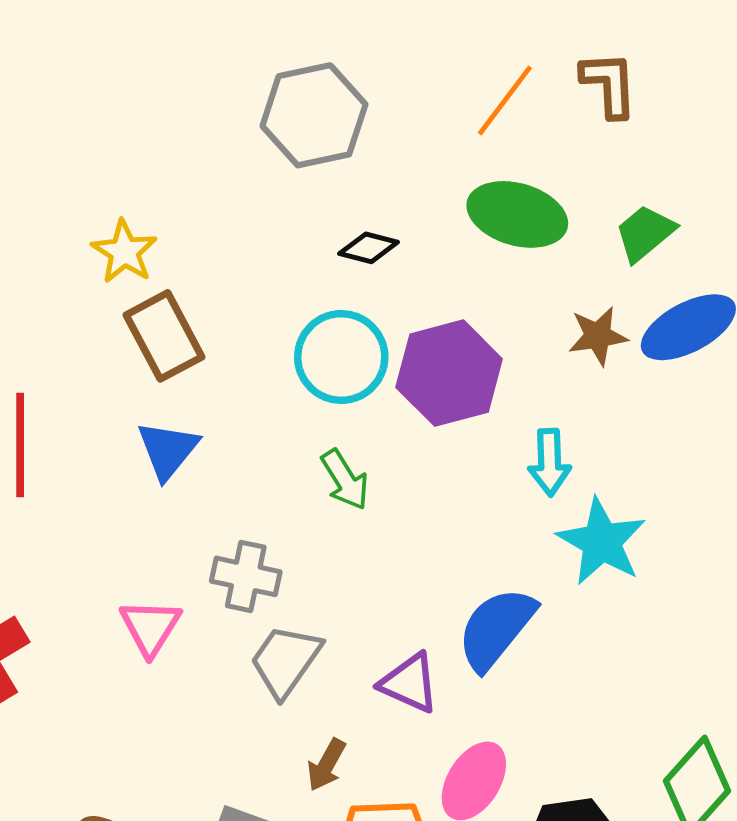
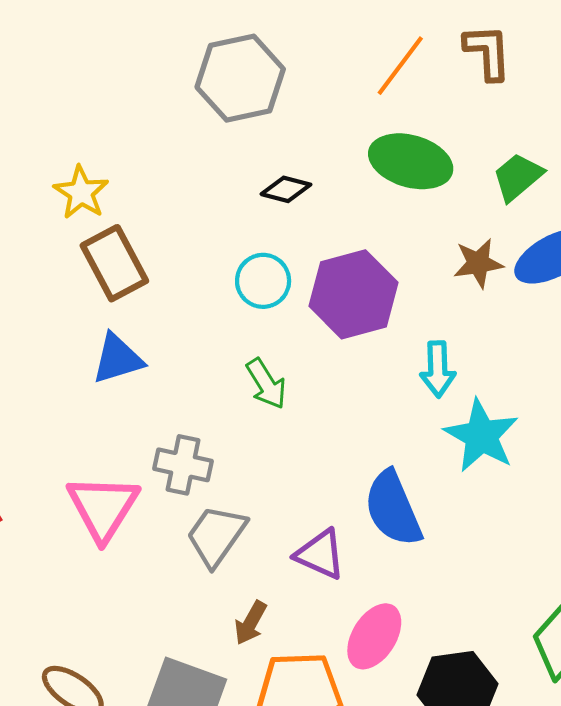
cyan circle: (341, 357) -> (263, 281), size x0.7
blue triangle: (168, 450) -> (117, 359), turned 34
pink triangle: (150, 627) -> (103, 507), size x1.4
blue semicircle: (496, 628) -> (393, 509), turned -62

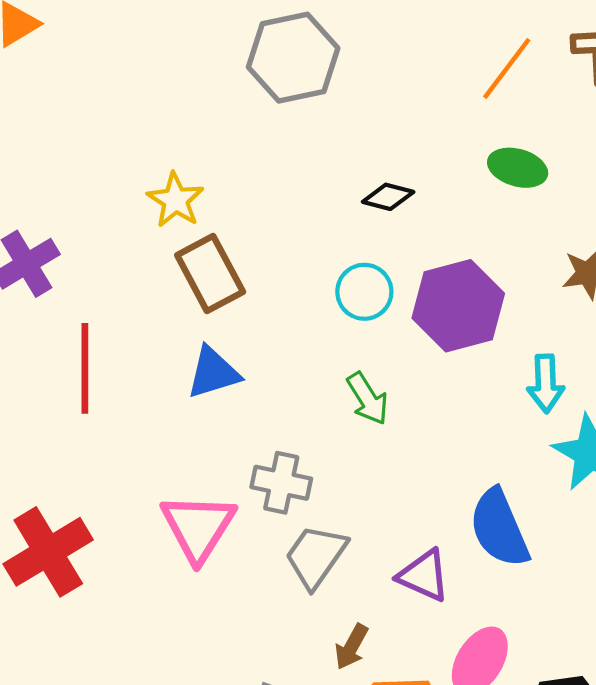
gray hexagon: (240, 78) -> (293, 58), moved
green ellipse: (411, 161) -> (518, 168), size x0.7

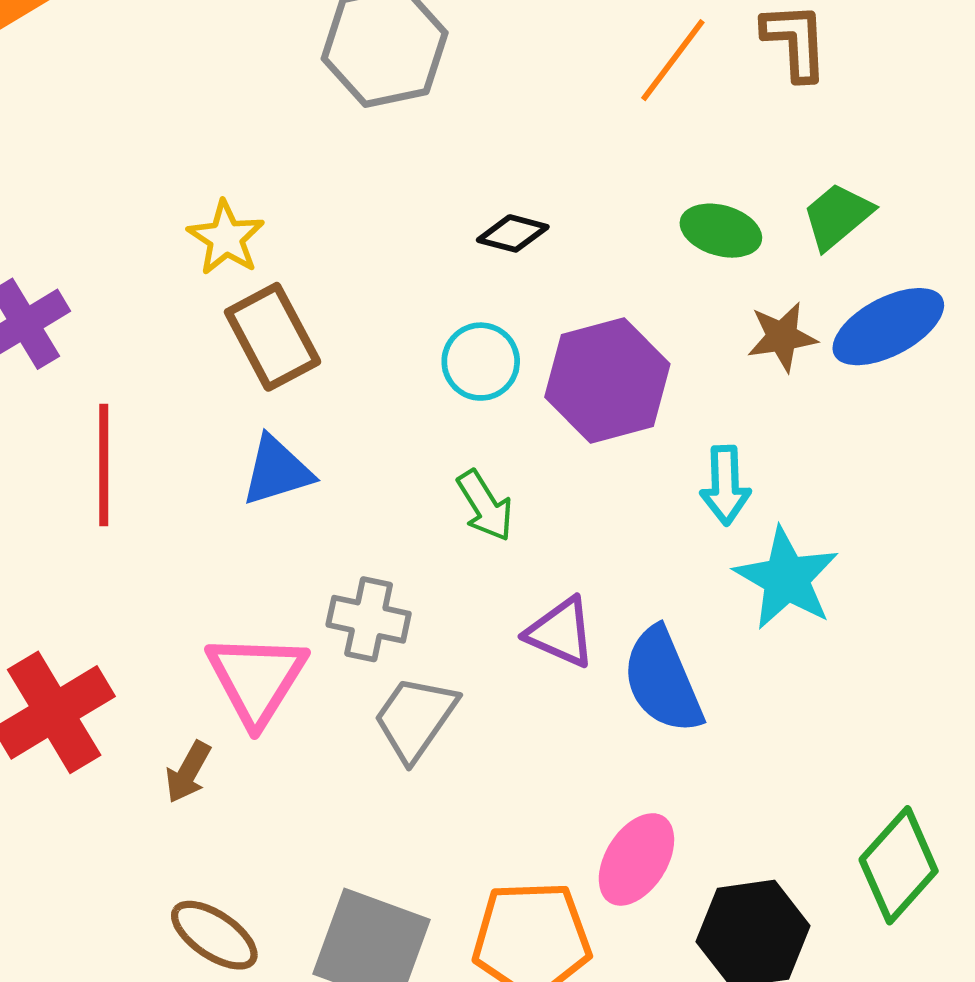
green ellipse: (518, 168) -> (721, 231), moved
purple triangle: (424, 576) -> (561, 632), moved
brown arrow: (351, 647) -> (188, 772), moved

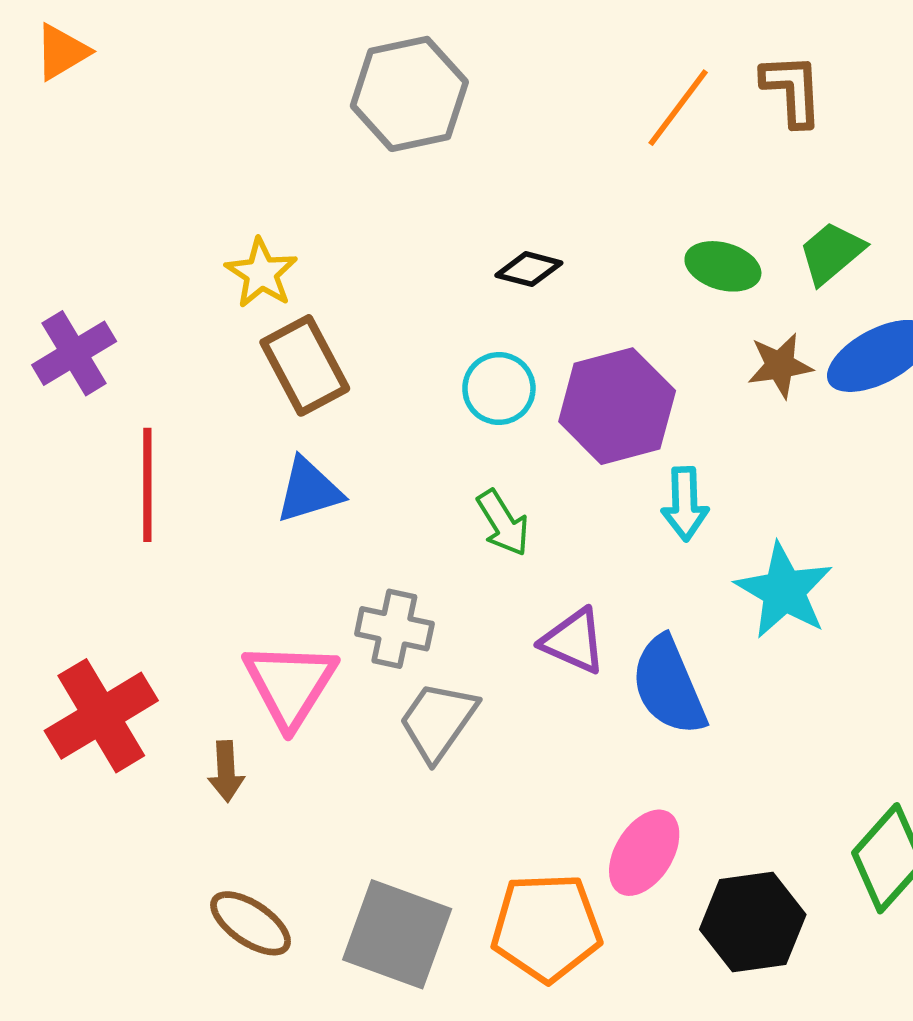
cyan arrow: (725, 485) -> (685, 504), moved
brown arrow: (188, 772) -> (226, 771), turned -32

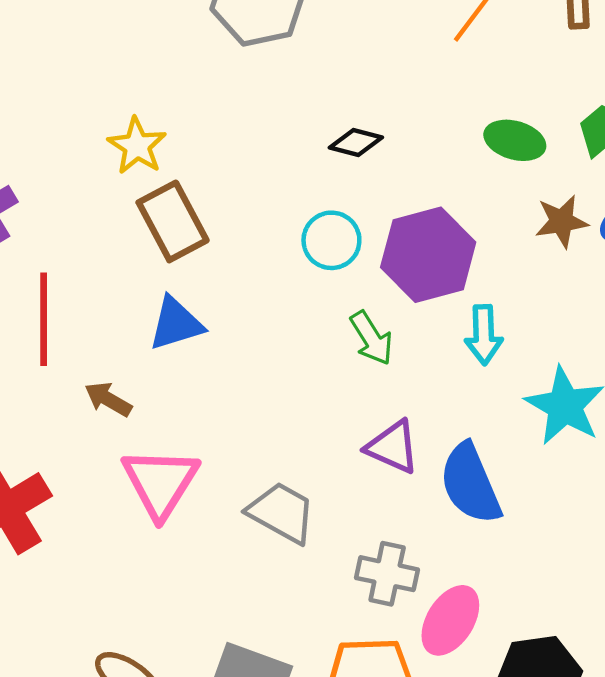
green arrow: (503, 523) -> (371, 338), moved
gray cross: (394, 629) -> (387, 574), moved
gray trapezoid: (438, 721) -> (281, 513), turned 84
brown arrow: (226, 771) -> (108, 399), moved, turned 123

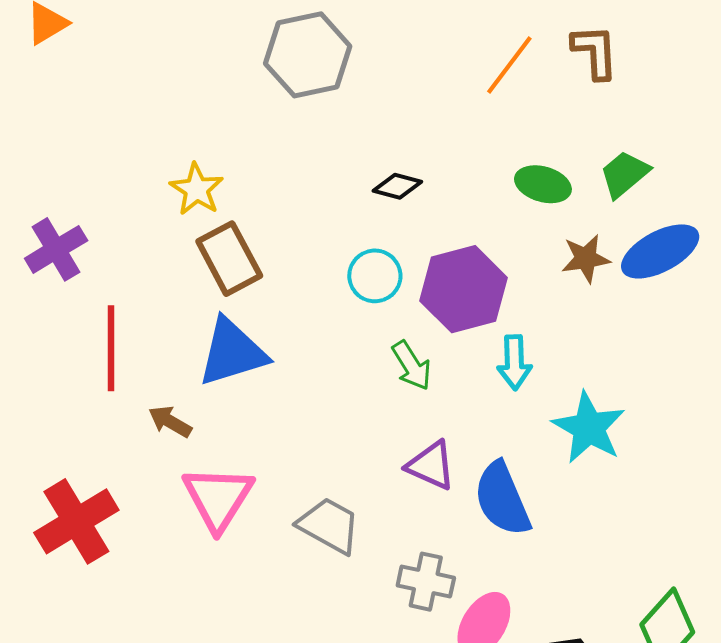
blue triangle: (176, 324) -> (232, 352), size x1.4

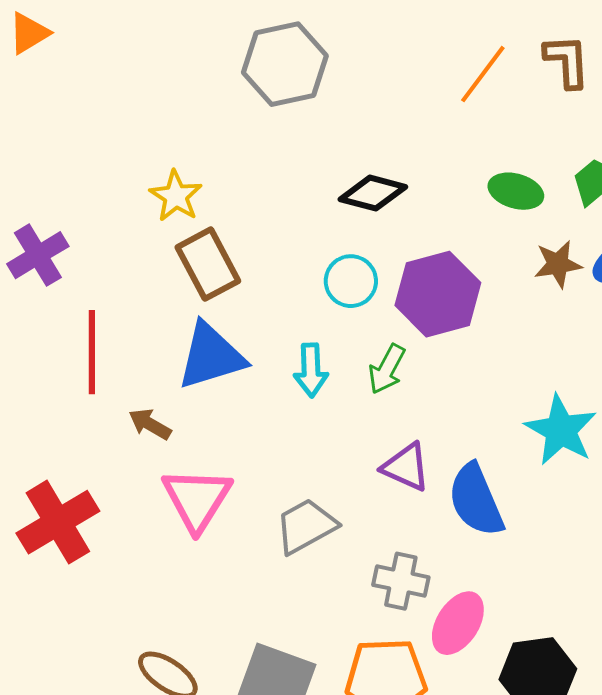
black diamond: (397, 186) -> (373, 193), size x1.4
cyan arrow: (514, 362) -> (311, 370), moved
green arrow: (412, 366) -> (387, 369), turned 60
gray trapezoid: (329, 525) -> (306, 526), turned -58

